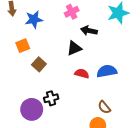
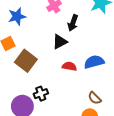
black arrow: (89, 31) -> (73, 23), turned -77
brown square: (39, 64) -> (26, 61), size x1.5

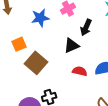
blue star: (17, 16) -> (40, 18), moved

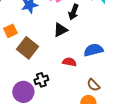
red semicircle: (80, 71) -> (69, 62), moved

